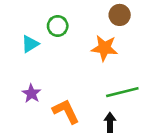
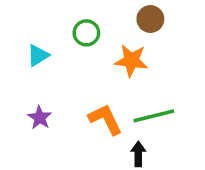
green circle: (58, 26) -> (86, 33), moved
orange L-shape: (66, 111) -> (105, 119), moved

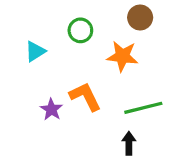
purple star: (40, 118) -> (51, 109), moved
orange L-shape: (105, 119) -> (85, 97), moved

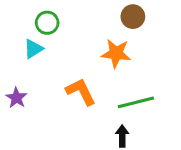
green circle: (80, 30) -> (47, 23), moved
purple star: (51, 109) -> (16, 98), moved

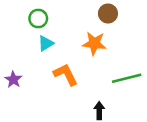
cyan triangle: (33, 49) -> (46, 43), moved
green line: (136, 102) -> (127, 78), moved

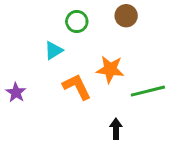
green circle: (38, 18) -> (77, 22), moved
orange star: (94, 43) -> (110, 69), moved

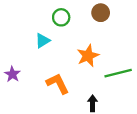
orange star: (110, 69) -> (88, 56), turned -30
orange L-shape: (77, 87) -> (58, 84), moved

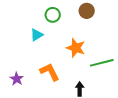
orange star: (88, 56) -> (76, 48), turned -30
purple star: (12, 74) -> (17, 79), moved

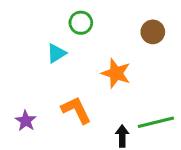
brown circle: (87, 11) -> (153, 32), moved
green line: (102, 63) -> (156, 122), moved

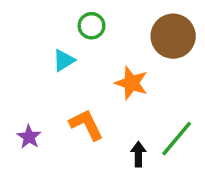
brown circle: (153, 32) -> (173, 36), size x1.6
green line: (156, 122) -> (177, 139), turned -36

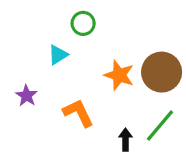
brown circle: (173, 36) -> (162, 72), moved
purple star: (29, 137) -> (27, 96), moved

